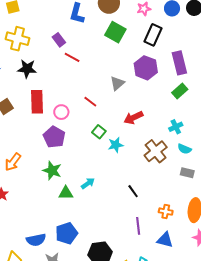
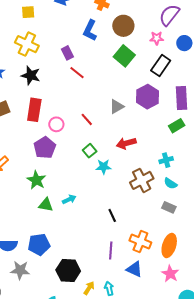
orange cross: (166, 212) -> (140, 241), size x1.5

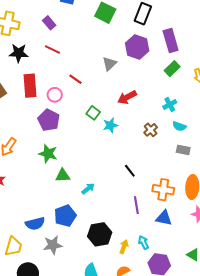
red line: (77, 73) -> (52, 50), moved
red line: (87, 119) -> (76, 79), moved
brown cross: (142, 180) -> (151, 130), size x0.6
cyan arrow: (69, 199) -> (88, 189), moved

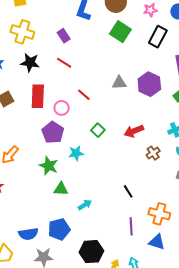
purple hexagon: (137, 47) -> (149, 84), moved
gray triangle: (109, 64) -> (119, 83), turned 35
red arrow: (127, 97) -> (134, 131), moved
cyan star: (110, 125) -> (76, 153), moved

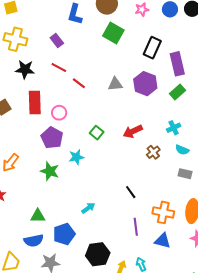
black rectangle: (158, 37) -> (152, 48), moved
red line: (84, 95) -> (79, 83), moved
green triangle: (61, 189) -> (38, 216), moved

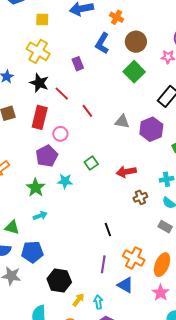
red line: (59, 67) -> (62, 94), moved
cyan arrow: (88, 208) -> (40, 216), moved

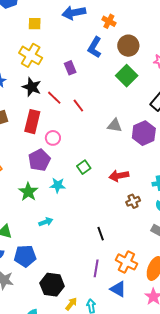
red line: (87, 111) -> (78, 106), moved
cyan arrow: (40, 216) -> (46, 222), moved

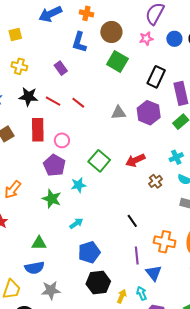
yellow cross: (31, 55) -> (19, 66), size x0.7
green square: (84, 167) -> (99, 161), size x1.5
blue pentagon: (25, 256) -> (89, 252), moved
blue triangle: (118, 289) -> (154, 273), moved, turned 36

